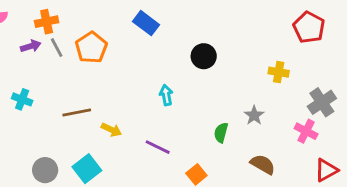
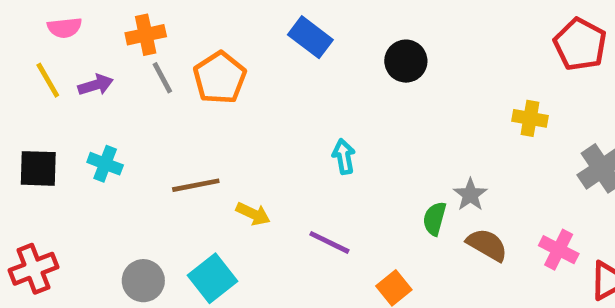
purple arrow: (31, 46) -> (96, 85), moved
black circle: (204, 56) -> (406, 61), moved
gray star: (254, 115) -> (470, 195), moved
pink cross: (306, 131) -> (559, 250), moved
brown semicircle: (263, 164) -> (487, 245), moved

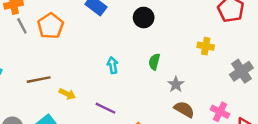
green semicircle: (435, 219) -> (154, 62), moved

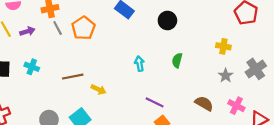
gray star: (176, 84) -> (226, 75), moved
purple line: (105, 108) -> (155, 102), moved

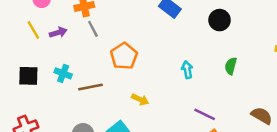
orange pentagon: (83, 28) -> (124, 56), moved
brown line: (73, 77) -> (90, 87), moved

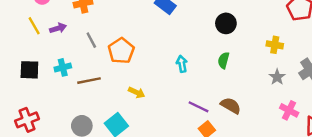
black circle: (220, 20) -> (226, 23), moved
gray line: (93, 29) -> (91, 40), moved
cyan cross: (63, 73) -> (63, 67), turned -35
brown semicircle: (262, 116) -> (231, 106), moved

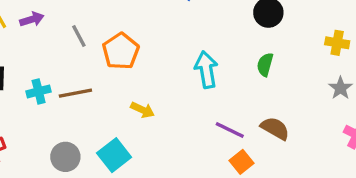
cyan arrow: (182, 64) -> (206, 70), size x1.5
cyan cross: (63, 67) -> (39, 91), moved

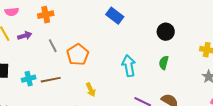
yellow arrow: (143, 110) -> (91, 90), turned 40

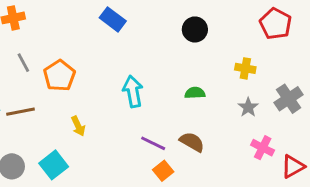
black circle: (166, 32) -> (195, 29), moved
green semicircle: (164, 63) -> (195, 93), moved, turned 72

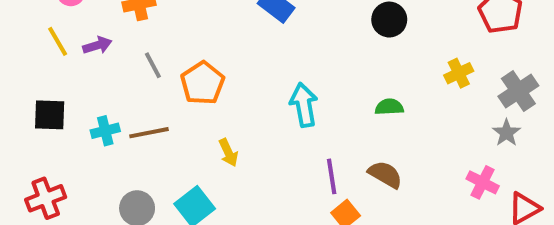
yellow cross: (245, 68) -> (459, 73), turned -36
gray cross: (289, 99) -> (518, 91), moved
gray star: (248, 107) -> (506, 133), moved
purple line: (153, 143) -> (332, 176), turned 55

